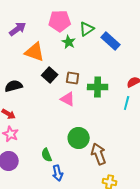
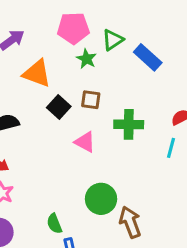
brown square: (73, 78) -> (91, 100), moved

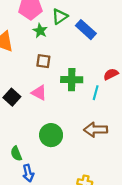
black square: (59, 107) -> (12, 97), moved
cyan line: (171, 148) -> (96, 93), moved
brown arrow: (130, 222) -> (96, 130), moved, turned -70

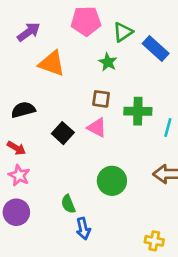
green star: (40, 31) -> (108, 62), moved
brown square: (43, 61) -> (101, 99), moved

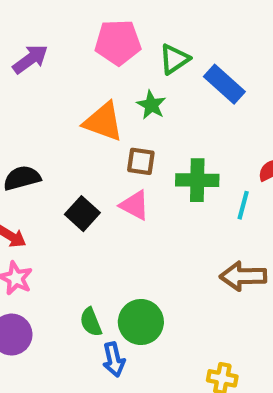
orange triangle: (52, 63) -> (103, 122), moved
green circle: (112, 181) -> (141, 322), moved

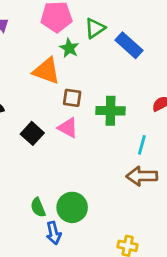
green star: (151, 105) -> (69, 48), moved
cyan line: (243, 205) -> (142, 145), moved

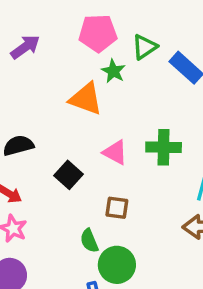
brown square: (72, 98) -> (117, 208), moved
pink triangle: (68, 128) -> (115, 152), moved
green semicircle: (38, 207) -> (89, 241), moved

